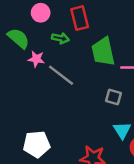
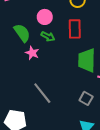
green arrow: (60, 38) -> (48, 36), moved
gray line: (61, 75) -> (42, 93), moved

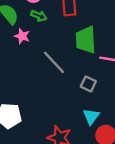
gray line: (42, 93) -> (54, 62), moved

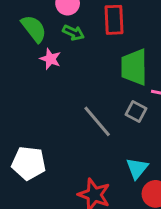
gray line: (54, 62) -> (97, 121), moved
gray square: (88, 84) -> (136, 112), moved

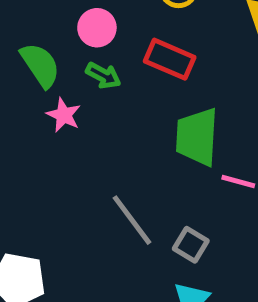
red rectangle: (114, 20) -> (170, 59), turned -68
gray square: (136, 112) -> (191, 245), moved

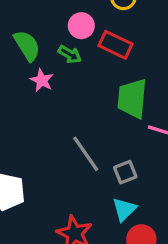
pink circle: (97, 28) -> (81, 26), moved
gray square: (191, 245) -> (125, 172), turned 35

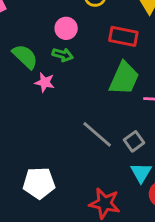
red rectangle: (116, 45) -> (123, 36), moved
green trapezoid: (132, 99) -> (124, 78), turned -147

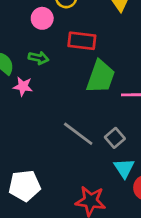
pink circle: (66, 28) -> (42, 18), moved
red rectangle: (123, 36) -> (82, 41), moved

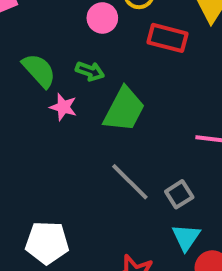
red rectangle: (82, 41) -> (167, 38), moved
green trapezoid: (101, 77) -> (124, 109), moved

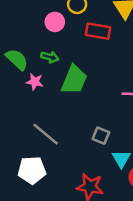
gray line: (130, 182) -> (46, 134), moved
gray square: (179, 194) -> (101, 136), moved, turned -30

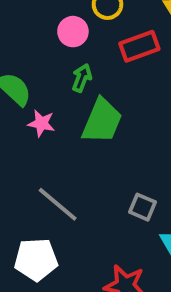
red rectangle: (98, 31) -> (139, 46), turned -30
green arrow: (50, 57) -> (82, 78), moved, turned -84

